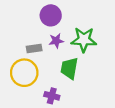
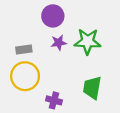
gray rectangle: (34, 48) -> (24, 50), moved
green trapezoid: (69, 68) -> (92, 88), moved

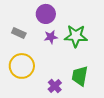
gray rectangle: (24, 50) -> (19, 33), moved, turned 32
purple cross: (54, 100) -> (55, 86), moved, turned 32

